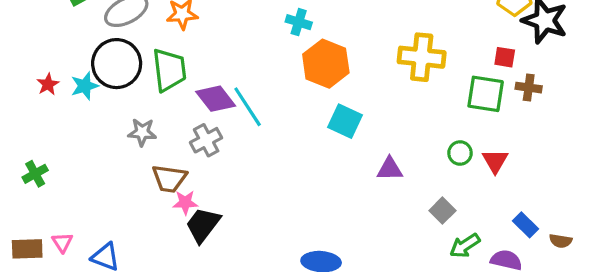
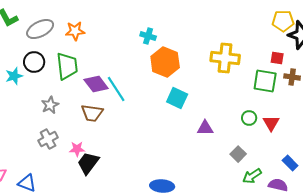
black circle: (117, 64) -> (34, 62), size x0.7
gray star: (142, 132) -> (50, 105), turned -30
gray cross: (206, 140) -> (48, 139), moved
brown trapezoid: (169, 179) -> (92, 113), moved

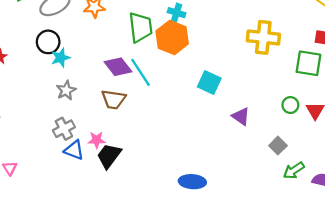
orange hexagon: (165, 62) -> (172, 37), moved
green trapezoid: (67, 66) -> (141, 27), moved
cyan star: (14, 76) -> (61, 58), moved
purple triangle: (205, 128) -> (241, 116), turned 36
blue triangle: (27, 183) -> (74, 150), moved

